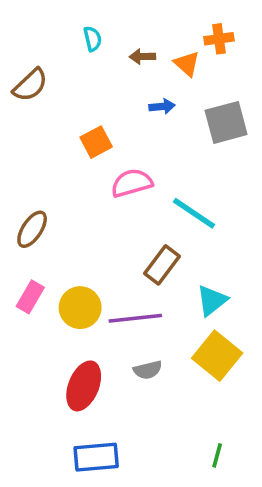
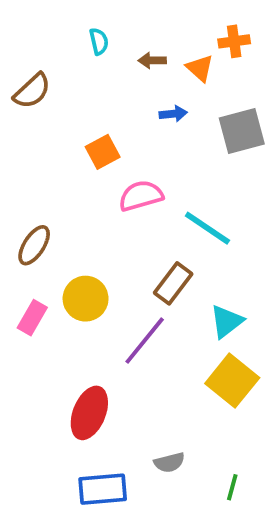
yellow circle: (80, 308) -> (86, 299), moved
purple line: (135, 318) -> (145, 341), turned -45
gray semicircle: (148, 370) -> (169, 462), moved

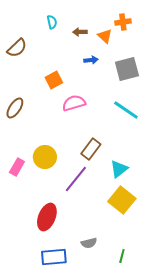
cyan line: (207, 228) -> (126, 110), moved
brown ellipse: (34, 245) -> (15, 108), moved

